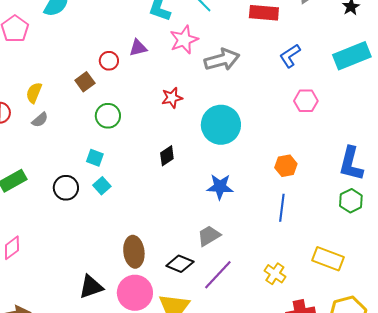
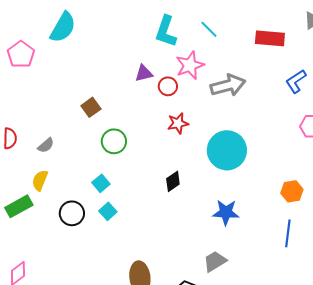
red circle: (109, 61) -> (168, 86), moved
yellow semicircle: (34, 93) -> (40, 180), moved
cyan square: (95, 158) -> (101, 183), turned 30

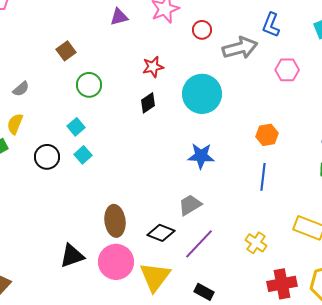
blue L-shape: (296, 81) -> (271, 25), turned -35
gray arrow: (228, 85) -> (240, 48), moved
red circle: (168, 86) -> (202, 30), moved
black diamond: (173, 181) -> (148, 103), moved

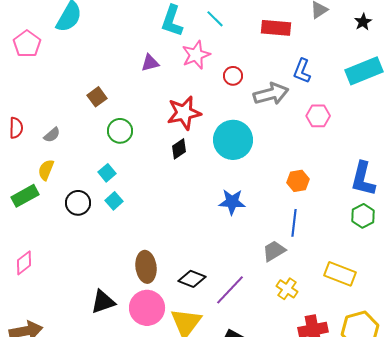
red star: (153, 67) -> (184, 113), size x1.6
gray trapezoid: (190, 205) -> (274, 251), moved

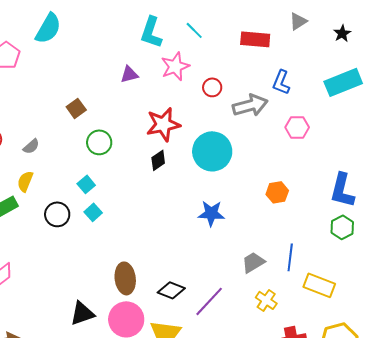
blue line: (294, 223) -> (290, 257), moved

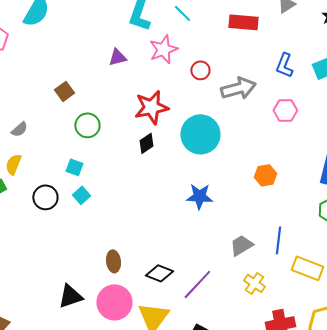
blue L-shape: (281, 82) -> (284, 65), moved
cyan square: (86, 184) -> (74, 167), turned -30
brown ellipse: (125, 278) -> (113, 261), size x0.7

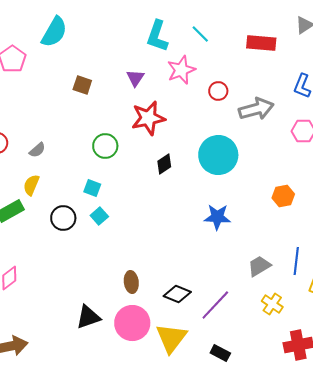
purple triangle: (117, 57) -> (135, 78), turned -42
brown square: (64, 91) -> (82, 85), moved, turned -36
red star: (151, 107) -> (148, 118), moved

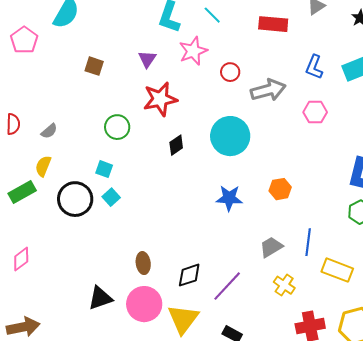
orange hexagon: (283, 196) -> (280, 189), moved
black circle: (63, 218) -> (75, 199), size x1.4
black diamond: (177, 294) -> (189, 275), turned -40

